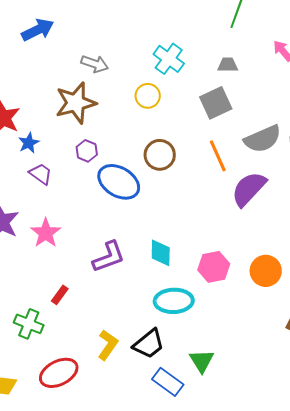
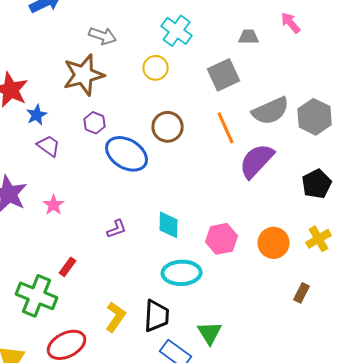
gray trapezoid: (228, 65) -> (249, 37), moved
pink star: (46, 233) -> (54, 205), size x0.7
purple L-shape: (109, 257) -> (117, 229), size x0.6
green cross: (29, 324) -> (37, 296), size x1.4
black trapezoid: (149, 344) -> (157, 316), turned -48

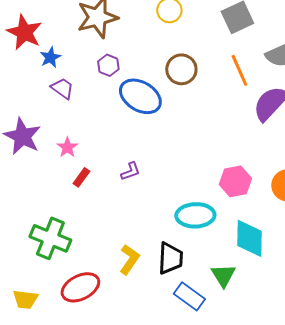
cyan diamond: (169, 225) -> (249, 238), moved, size x1.4
red rectangle: (68, 267) -> (81, 177), moved

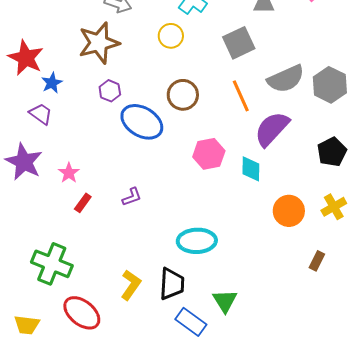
purple trapezoid: (62, 88) -> (41, 114), moved
pink hexagon: (235, 181) -> (209, 154), moved
cyan diamond: (249, 238) -> (251, 169), moved, size x0.7
red ellipse: (80, 287) -> (82, 313), turned 66

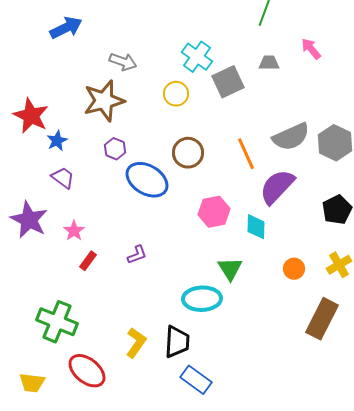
gray square: (239, 43) -> (228, 82), moved
purple trapezoid: (41, 114) -> (63, 178), moved
orange circle: (289, 211) -> (294, 269), size x0.7
brown rectangle: (317, 261) -> (322, 319), size x2.0
green triangle: (225, 301) -> (230, 269), moved

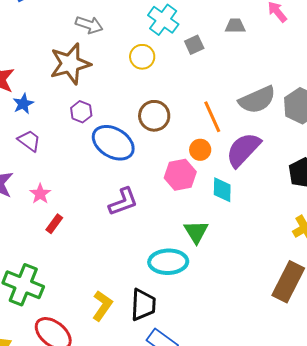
gray square: (228, 82) -> (194, 45), size x0.6
purple L-shape: (137, 255) -> (123, 202), moved, size x1.5
orange circle: (294, 269) -> (200, 150), moved

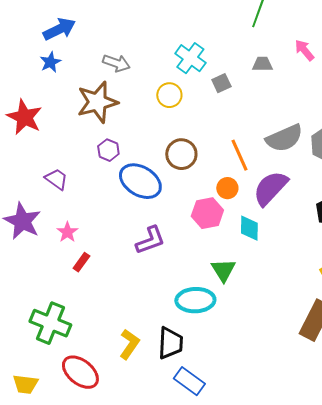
blue star: (23, 104) -> (50, 62), moved

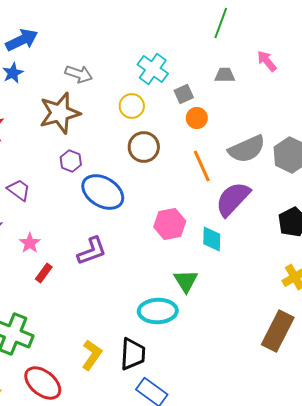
brown circle: (181, 154) -> (144, 147), moved
orange circle: (227, 188) -> (197, 118), moved
purple L-shape: (150, 240) -> (92, 251), moved

